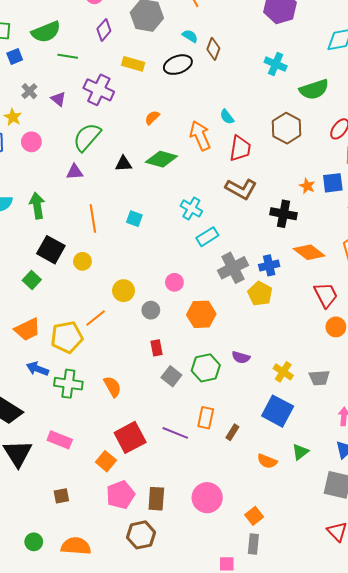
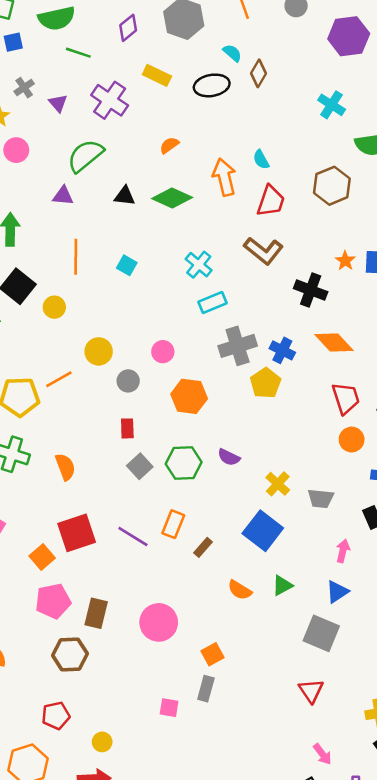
blue cross: (269, 265) -> (282, 350), turned 30

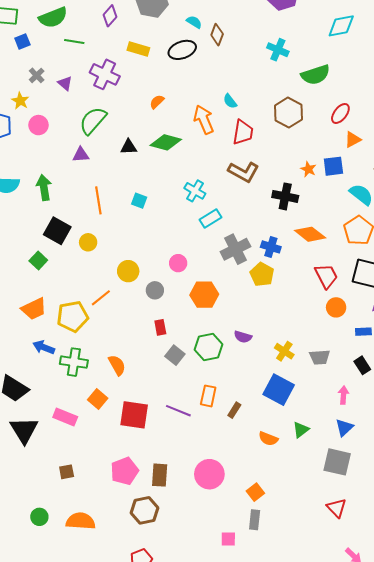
red square: (77, 533) -> (134, 415), turned 36
orange square: (42, 557) -> (98, 399), moved

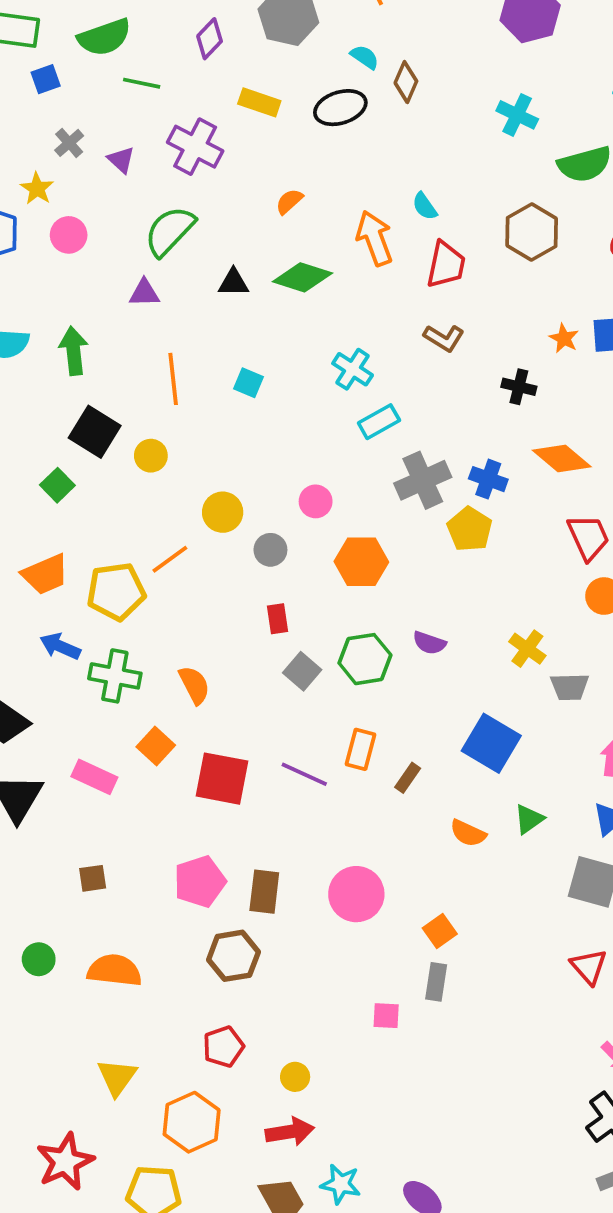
brown L-shape: (244, 172) -> (444, 338), size x0.7
black cross: (285, 196) -> (519, 387), size x0.7
yellow cross: (284, 351) -> (527, 649), moved

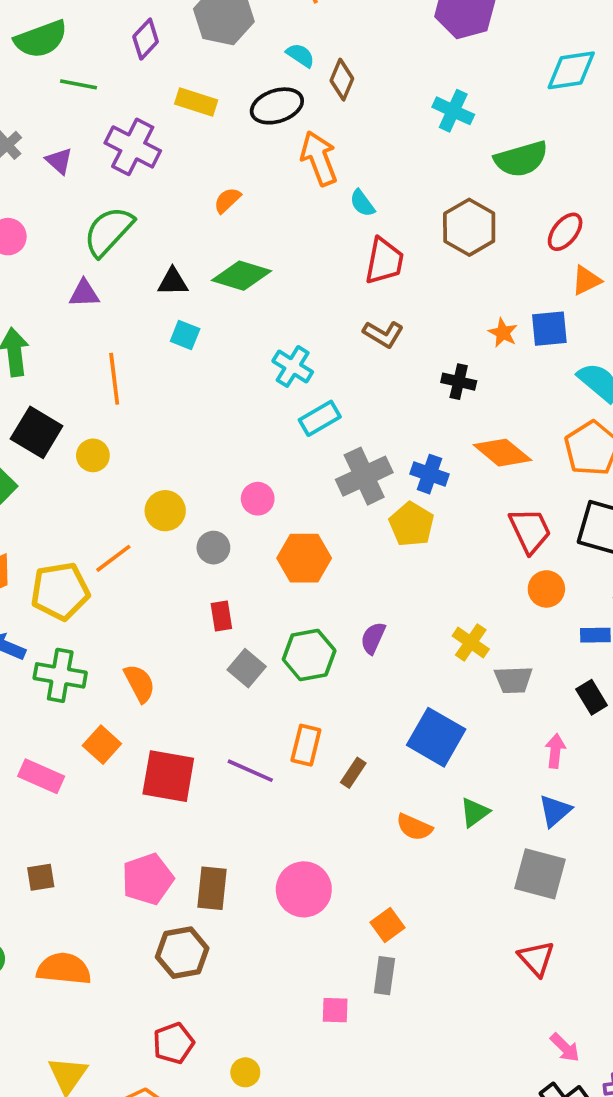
orange arrow: (375, 238) -> (319, 158), moved
cyan square: (249, 383) -> (185, 335), moved
purple semicircle: (429, 643) -> (373, 638), turned 96

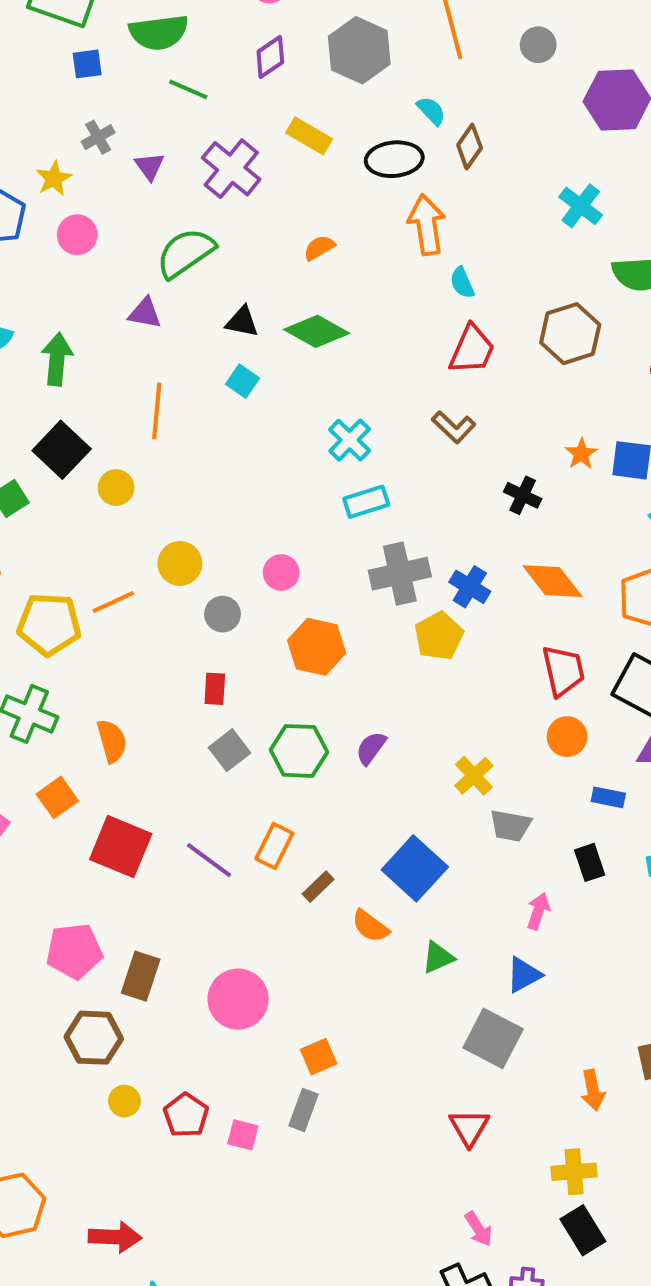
orange semicircle: (414, 827) -> (370, 926), moved
red pentagon: (173, 1043) -> (186, 1115), moved, turned -30
yellow circle: (245, 1072) -> (124, 1101), moved

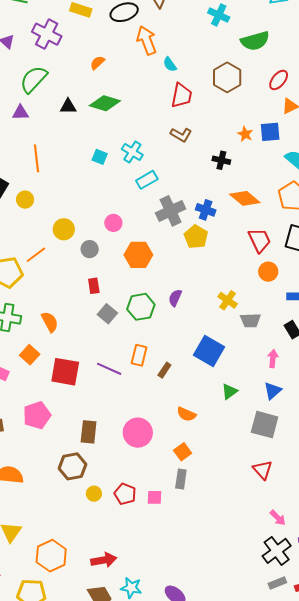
cyan square: (243, 381) -> (100, 157), moved
orange semicircle: (370, 926) -> (186, 414), moved
pink pentagon: (74, 951) -> (37, 415), moved

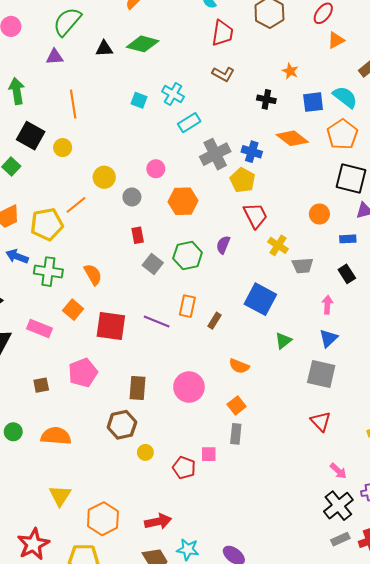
blue square: (270, 132) -> (313, 102), moved
red trapezoid: (259, 240) -> (255, 216), moved
red pentagon: (125, 494) -> (184, 468), moved

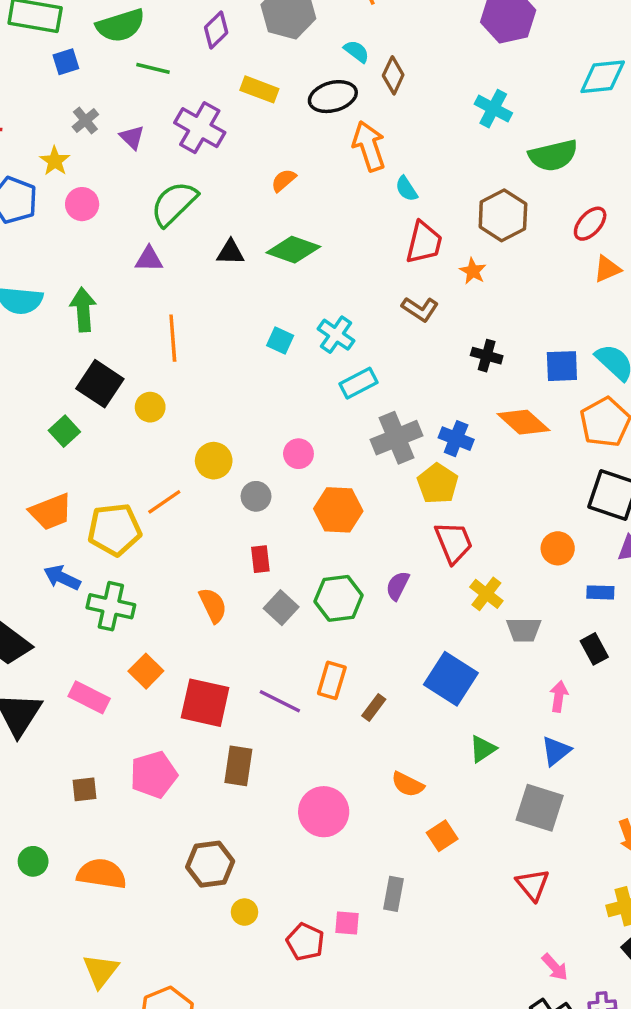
orange star: (290, 71) -> (473, 271), moved
orange semicircle: (93, 274) -> (213, 605), moved
brown rectangle: (137, 388) -> (238, 766), moved
orange square: (237, 405) -> (442, 836), moved

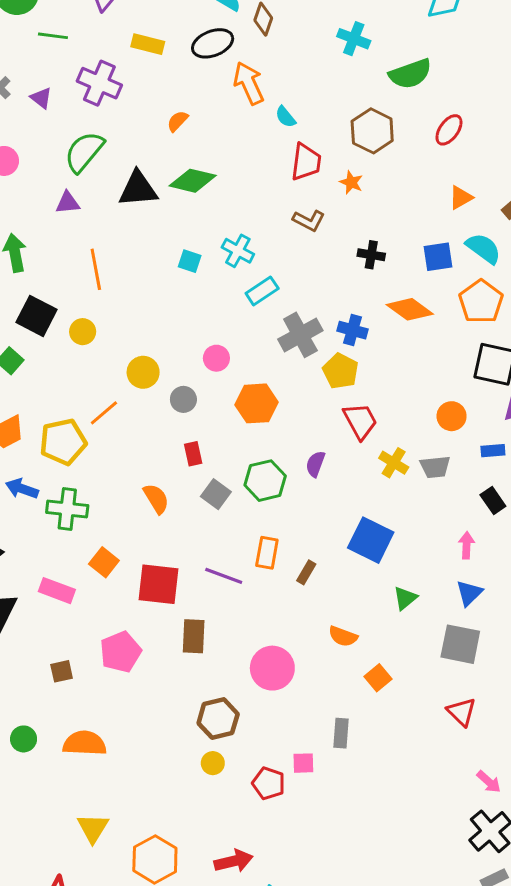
black triangle: (230, 252) -> (138, 189), size x1.6
orange triangle: (607, 269) -> (461, 197), moved
gray trapezoid: (524, 630) -> (435, 467), moved
brown hexagon: (210, 864) -> (218, 719), moved

